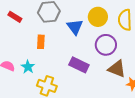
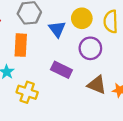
orange rectangle: (41, 42) -> (21, 45), size x1.5
brown triangle: (117, 69) -> (97, 85), moved

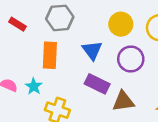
blue triangle: (57, 29) -> (92, 50), moved
brown triangle: (97, 85) -> (123, 101), moved, turned -30

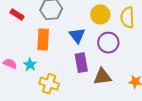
purple rectangle: (97, 84) -> (81, 63), turned 54

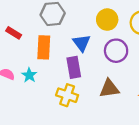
red rectangle: (17, 14) -> (14, 33), moved
purple rectangle: (81, 63) -> (74, 67), moved
yellow cross: (49, 84) -> (67, 95), moved

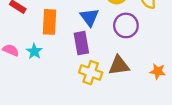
yellow cross: (67, 95) -> (91, 73), moved

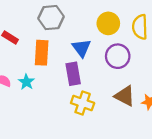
brown triangle: (119, 65) -> (125, 96), moved, turned 35

